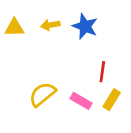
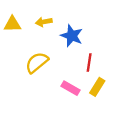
blue star: (85, 26) -> (72, 36), moved
yellow semicircle: (42, 94) -> (37, 62), moved

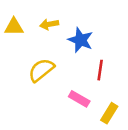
yellow rectangle: (97, 87) -> (109, 113), moved

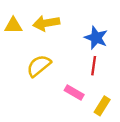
yellow arrow: (49, 24) -> (46, 23), size x1.5
blue star: (81, 40) -> (96, 38), moved

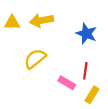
red line: (94, 66) -> (85, 71), moved

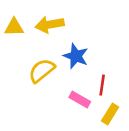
blue star: (86, 34) -> (76, 56), moved

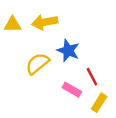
red line: (102, 85) -> (92, 77), turned -36

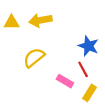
blue star: (68, 51) -> (88, 46), moved

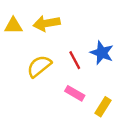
red line: (83, 69) -> (75, 60), moved

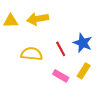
yellow semicircle: (39, 66) -> (32, 54), turned 45
yellow rectangle: (103, 107) -> (84, 71), moved

